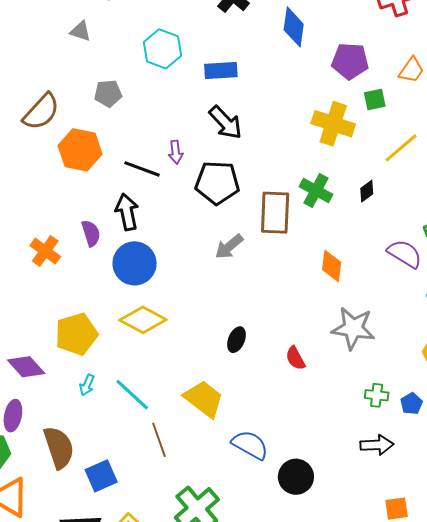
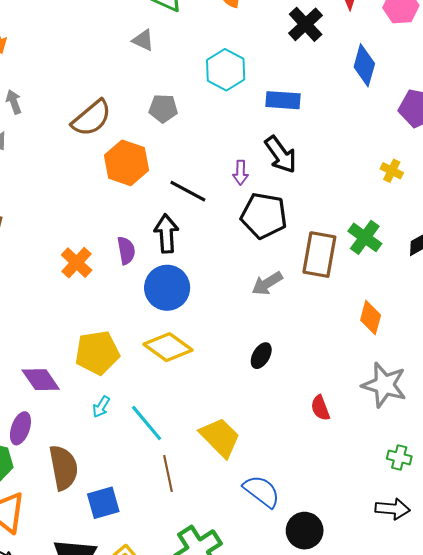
yellow cross: (333, 124) -> (392, 171), size x0.5
purple arrow: (176, 152) -> (241, 173), moved
black ellipse: (236, 340) -> (261, 356), moved

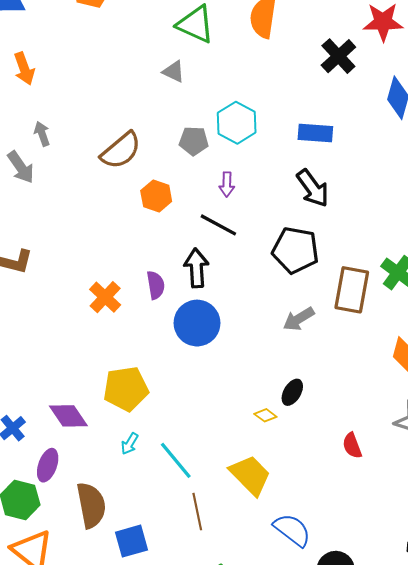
cyan hexagon: (226, 70) -> (237, 123), moved
orange hexagon: (126, 163) -> (156, 196), size x0.7
purple arrow: (241, 173) -> (227, 184), moved
yellow diamond: (168, 347) -> (265, 415), moved, size x0.5

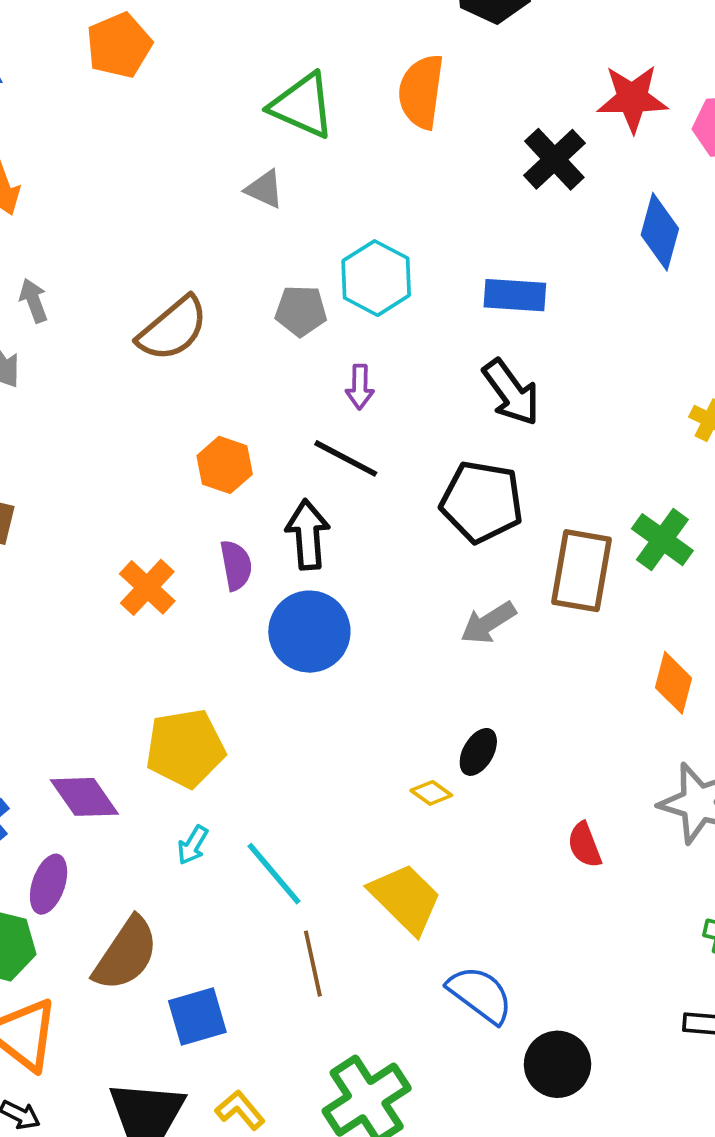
orange hexagon: (156, 196) -> (225, 465), moved
brown semicircle: (91, 505) -> (126, 954), turned 45

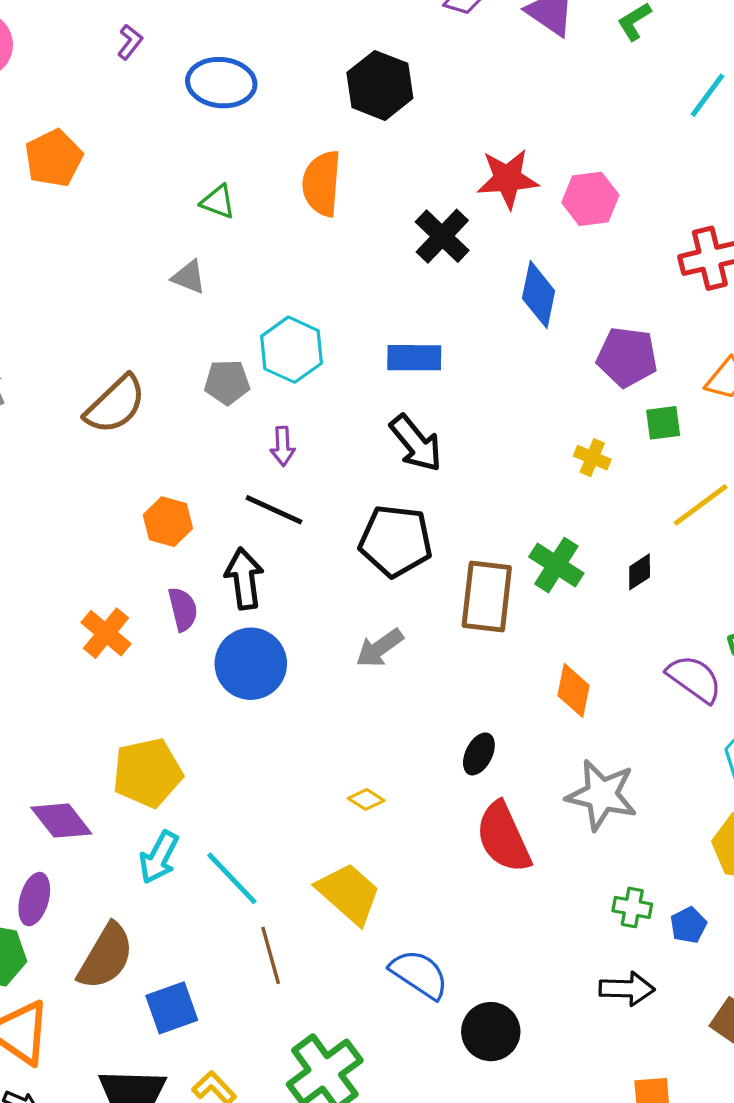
green triangle: (302, 105) -> (218, 202), size x0.6
gray arrow: (488, 623) -> (380, 648), moved
black ellipse: (478, 752) -> (479, 754), moved
cyan arrow: (193, 845) -> (159, 857), size x1.5
red semicircle: (585, 845) -> (503, 837), size x1.8

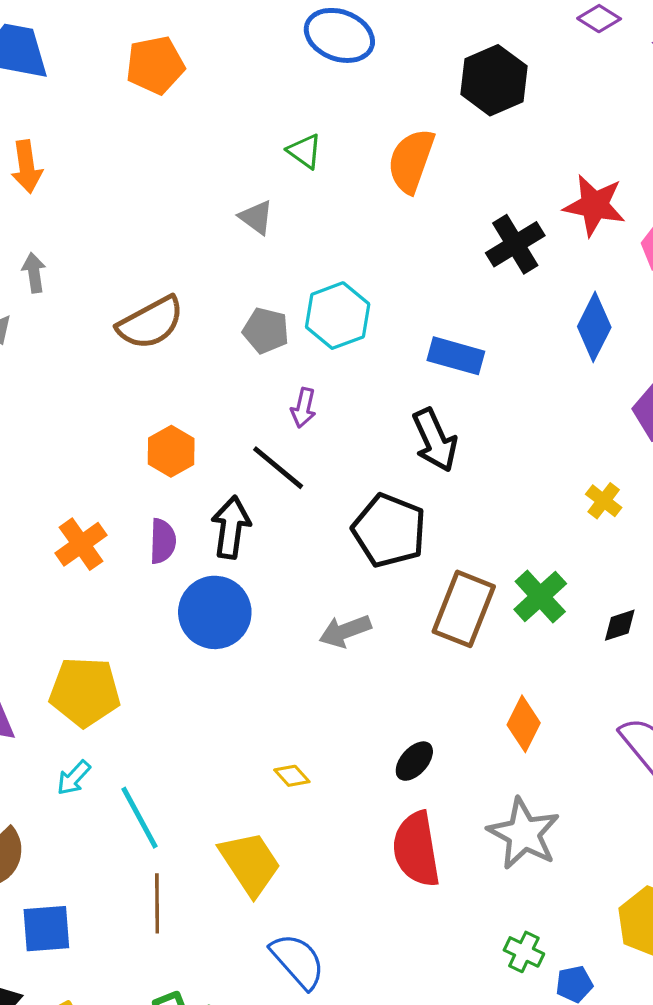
cyan arrow: (159, 857) -> (74, 778), size x0.7

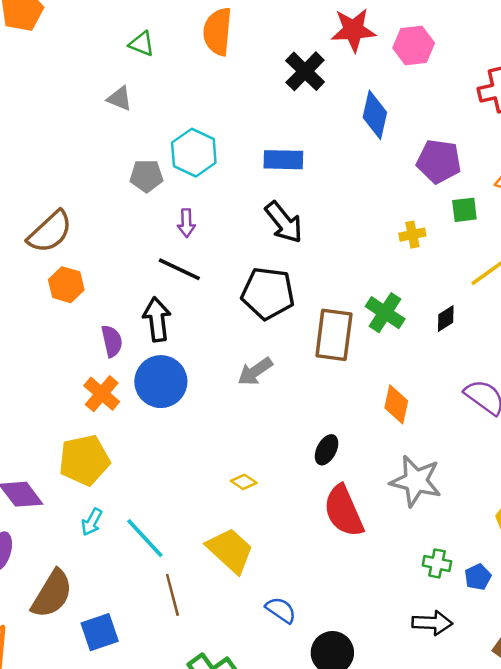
brown semicircle: (151, 323) -> (50, 232), moved
orange hexagon: (171, 451) -> (66, 285), moved
yellow cross: (604, 501) -> (412, 235), turned -35
orange cross: (81, 544) -> (102, 394), moved
blue semicircle: (298, 961) -> (281, 610), size x0.7

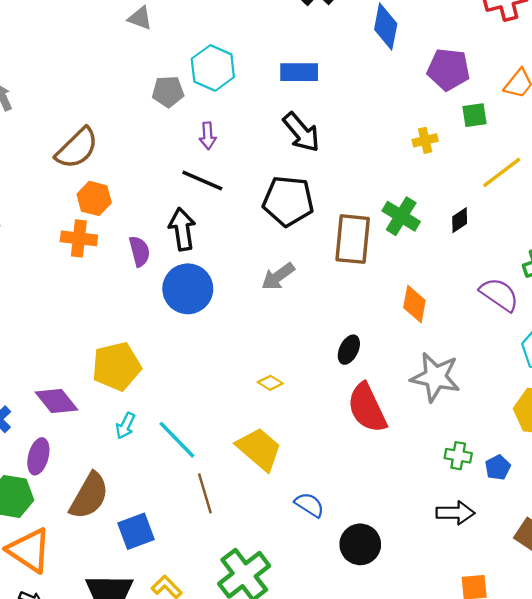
orange cross: (102, 394) -> (79, 238), moved, turned -32

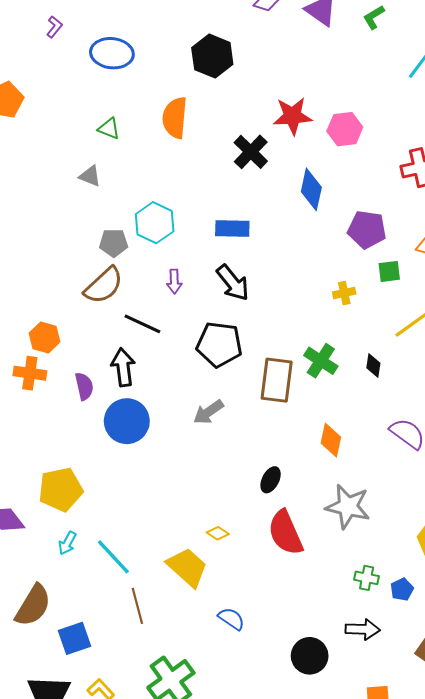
purple arrow: (208, 136) -> (174, 281), moved
brown semicircle: (77, 148) -> (104, 285), moved
black diamond: (460, 220) -> (373, 366), turned -50
yellow diamond: (270, 383) -> (218, 533), moved
black circle: (360, 544) -> (310, 656), moved

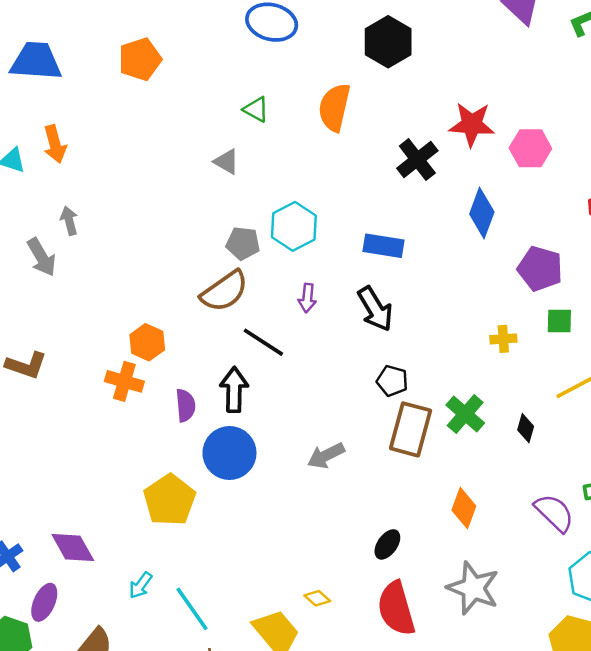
black pentagon: (219, 344) -> (392, 381), moved, size x0.6
yellow pentagon: (61, 489) -> (170, 500), moved, turned -30

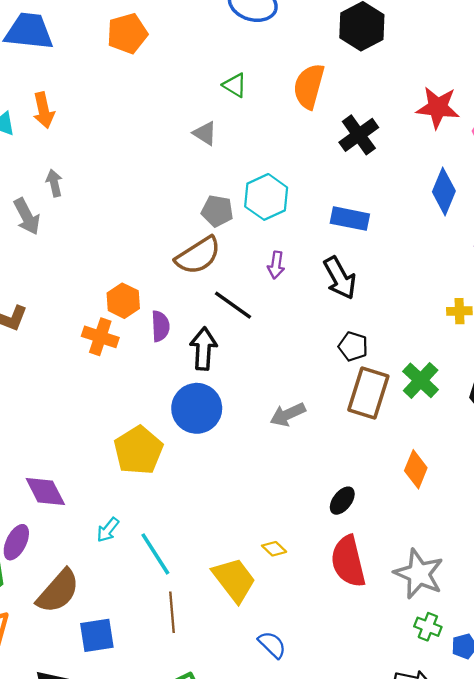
black cross: (417, 159) -> (359, 135), moved
purple semicircle: (185, 405) -> (160, 326), moved
gray star: (473, 588) -> (419, 574), moved

